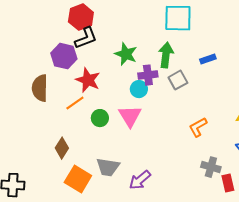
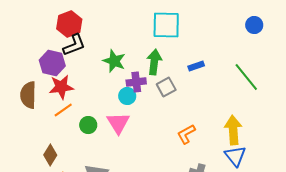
red star: (88, 80) -> (61, 87), moved, turned -30

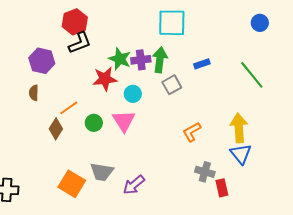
purple hexagon: (52, 63) -> (42, 61), moved
purple cross: (136, 82) -> (141, 60), moved
red star: (61, 87) -> (105, 79), moved
brown semicircle: (28, 95) -> (34, 93), size x0.6
brown diamond: (50, 155) -> (56, 129), moved

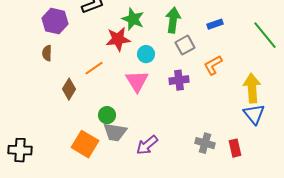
purple cross: (141, 60) -> (179, 80), moved
orange line: (69, 108) -> (94, 68), moved
green circle: (94, 123) -> (107, 115), moved
orange L-shape: (192, 132) -> (213, 65), moved
gray cross: (205, 172) -> (205, 143), moved

